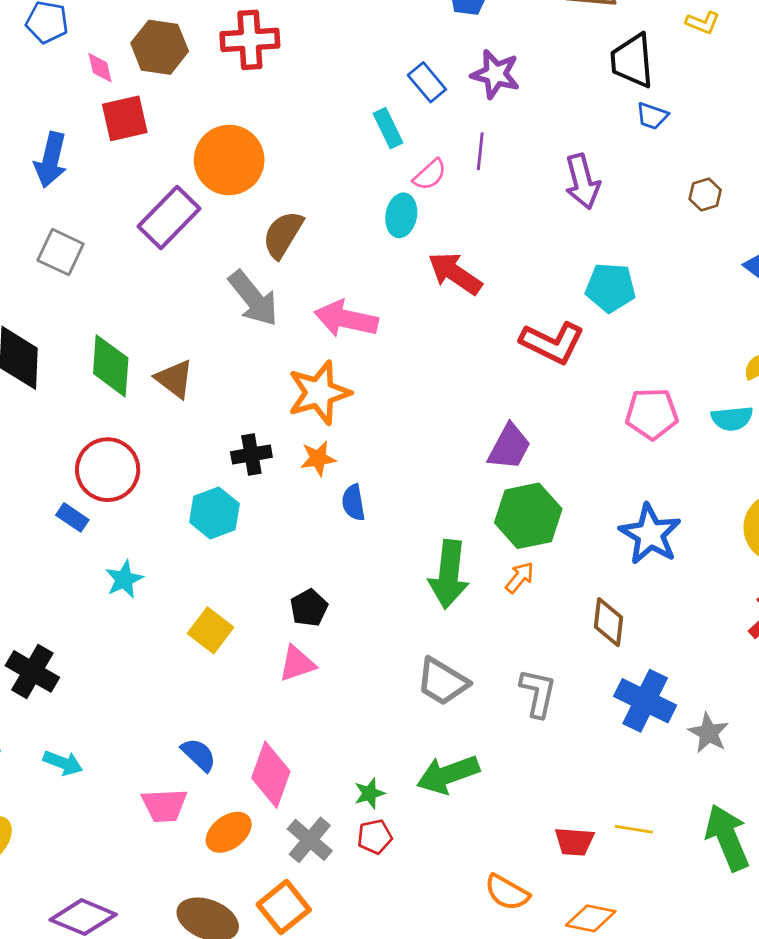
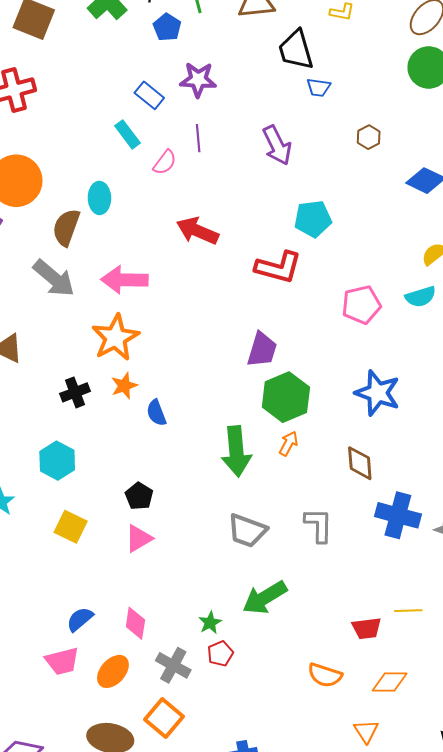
cyan ellipse: (401, 215) -> (99, 198), moved
cyan hexagon: (214, 513) -> (57, 461), moved
blue semicircle: (199, 755) -> (80, 619), turned -72
pink diamond: (271, 775) -> (135, 623), size x0.7

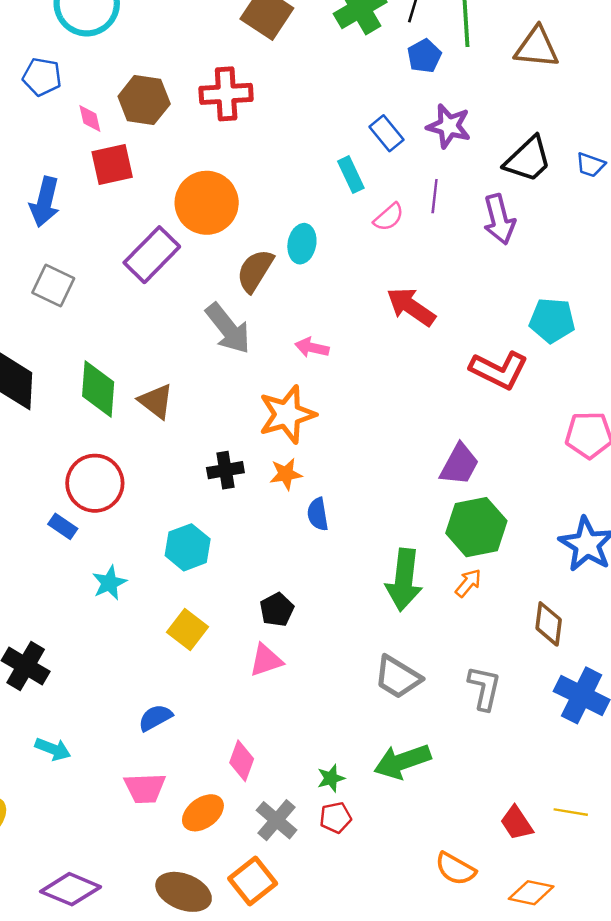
black trapezoid: (296, 50) -> (528, 159), moved, turned -129
purple arrow: (277, 145) -> (499, 219), moved
pink arrow: (124, 280) -> (312, 348), size x0.6
blue semicircle: (80, 619) -> (155, 718), moved
red trapezoid: (367, 628) -> (517, 823), turned 52

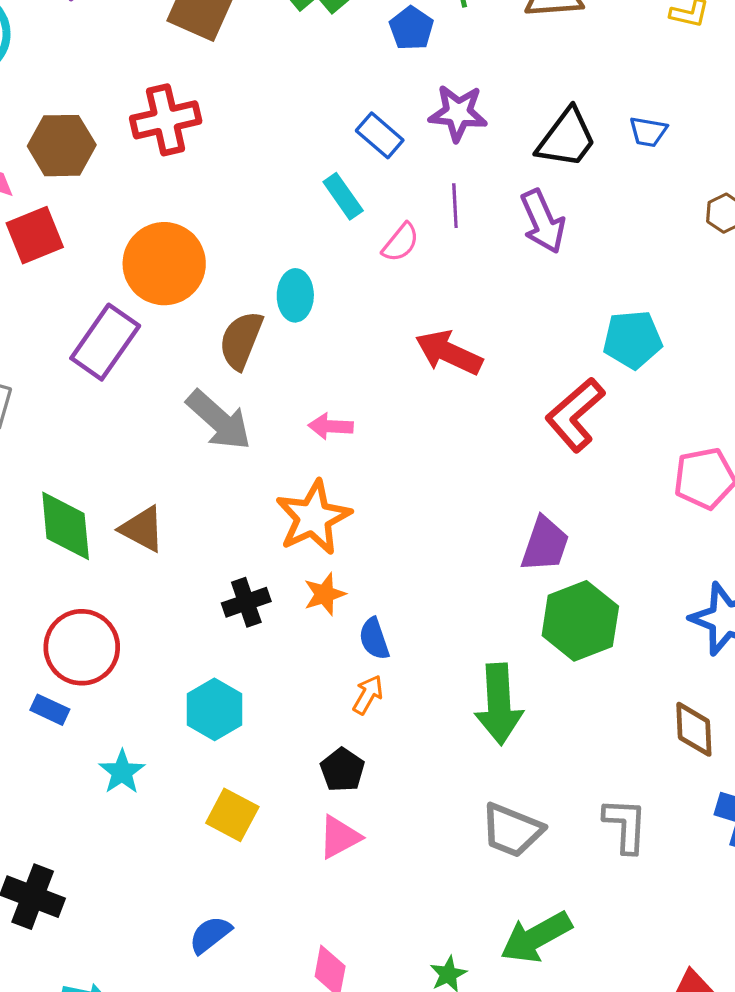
red L-shape: (499, 370) -> (575, 415), turned 122
orange arrow: (468, 583) -> (368, 695), moved

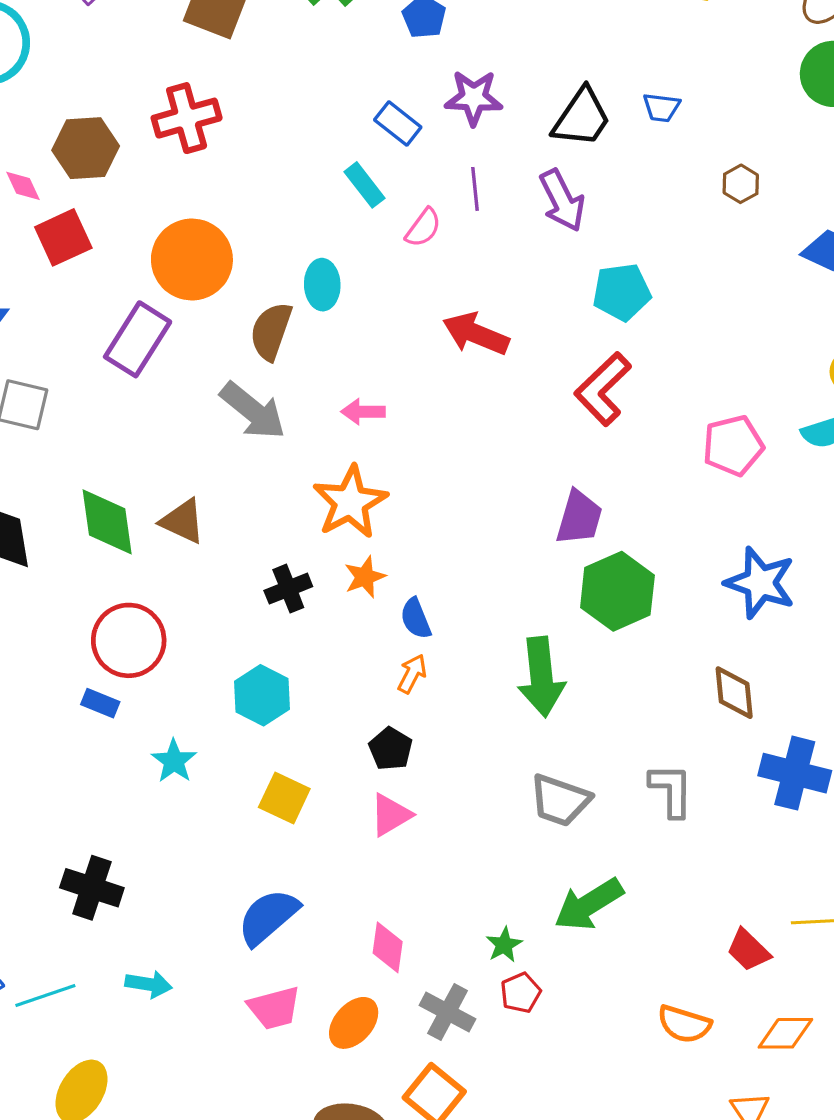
cyan pentagon: (633, 340) -> (622, 292), moved
blue semicircle: (210, 935) -> (268, 917), size x1.5

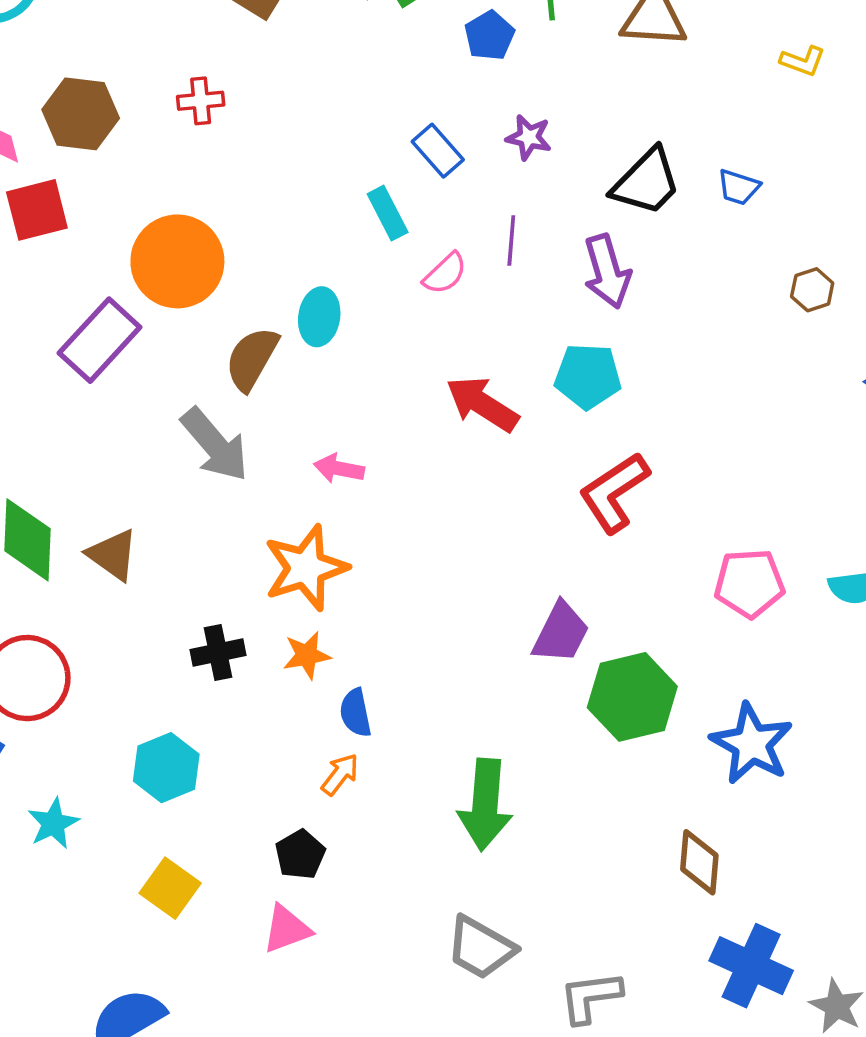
purple star: (474, 98) -> (529, 137), size x0.7
red cross: (187, 118) -> (201, 101), size x0.6
cyan pentagon: (622, 292) -> (588, 376), moved
green hexagon: (617, 591) -> (632, 697), moved
gray L-shape: (671, 790) -> (590, 997), moved, turned -108

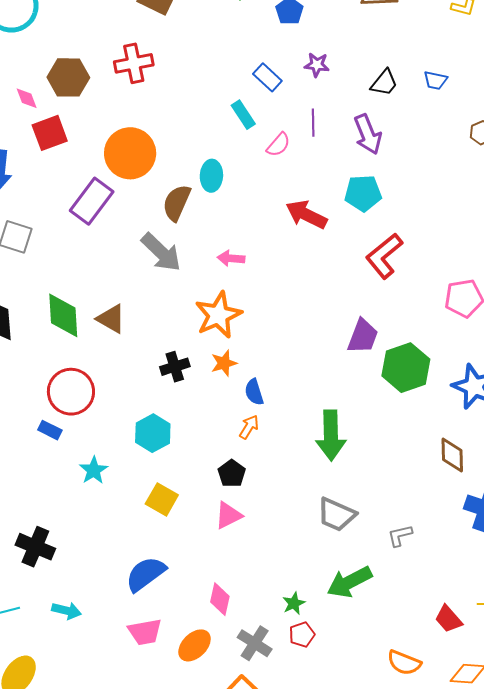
red cross: (201, 101) -> (134, 63), size x1.5
black trapezoid: (646, 182) -> (384, 83), size x0.7
gray L-shape: (590, 997) -> (400, 535), size x0.7

